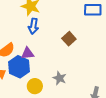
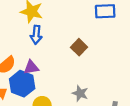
gray star: (60, 78) -> (80, 93), moved

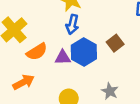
blue hexagon: (22, 84) -> (84, 52), moved

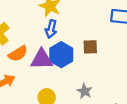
brown square: (115, 43) -> (90, 47), turned 35
purple triangle: (63, 57) -> (42, 59), size x1.5

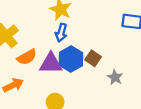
brown square: (90, 47) -> (93, 58), moved, turned 35
gray star: (85, 91) -> (115, 77), moved

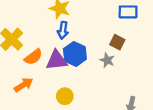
brown square: (93, 58) -> (117, 42), moved
gray star: (115, 77) -> (107, 60), moved

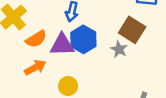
brown square: (117, 42) -> (132, 30), size x1.5
orange arrow: (24, 85) -> (35, 67), moved

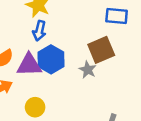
brown square: (132, 30) -> (101, 50), turned 35

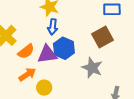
gray star: (88, 70) -> (92, 68), moved, size x1.5
yellow circle: (35, 107) -> (44, 88), moved

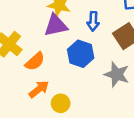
blue arrow: (53, 27) -> (93, 21), moved
purple triangle: (47, 54) -> (56, 25), moved

